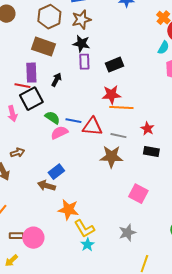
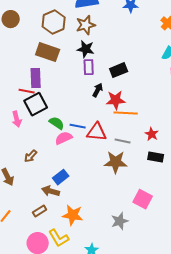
black arrow: (56, 80) -> (98, 90), moved
brown arrow: (17, 153) -> (31, 156), moved, turned 152
yellow L-shape: (84, 229) -> (59, 238), moved
gray star: (127, 233) -> (120, 221), moved
brown rectangle: (16, 236) -> (40, 211), moved, turned -32

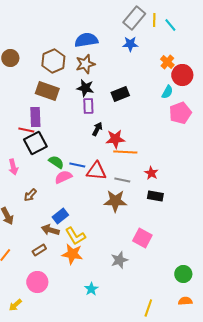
black rectangle: (119, 70) -> (120, 94), moved
pink arrow: (17, 119) -> (13, 167), moved
yellow L-shape: (59, 238) -> (75, 236), moved

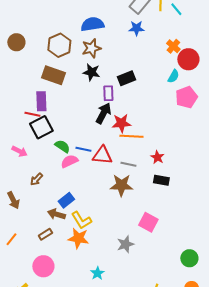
purple rectangle: (88, 106) -> (108, 93), moved
black arrow: (97, 129) -> (103, 113), size x1.5
pink arrow: (13, 167) -> (19, 151), turned -49

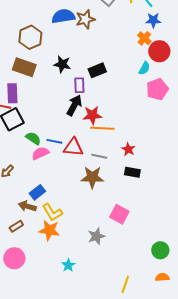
blue star: (136, 28) -> (153, 20), moved
brown star: (91, 48) -> (85, 19), moved

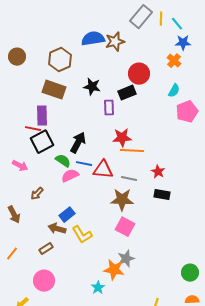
red circle: (159, 51) -> (139, 74), moved
black arrow: (74, 105) -> (78, 143), moved
pink square: (119, 214) -> (125, 227), moved
orange star: (49, 230) -> (114, 270), moved

